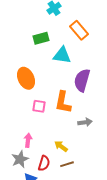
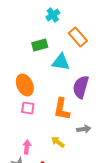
pink square: (39, 106) -> (28, 108), moved
yellow arrow: (61, 146) -> (58, 142), moved

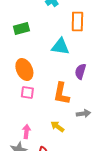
orange rectangle: (78, 37) -> (77, 22), turned 42
green rectangle: (40, 45) -> (21, 28), moved
purple semicircle: (81, 87) -> (80, 72), size x0.7

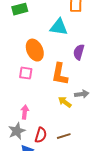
orange ellipse: (24, 70) -> (35, 50), moved
yellow arrow: (57, 126) -> (65, 102), moved

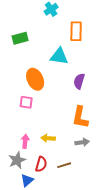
orange L-shape: (60, 74) -> (80, 117), moved
gray arrow: (82, 94) -> (82, 142), moved
yellow arrow: (65, 102) -> (48, 138), moved, turned -32

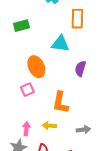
pink square: (26, 102) -> (27, 90), turned -32
orange L-shape: (80, 117) -> (60, 103), moved

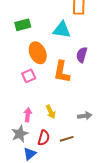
green rectangle: (21, 26) -> (23, 25), moved
orange L-shape: (60, 103) -> (62, 72), moved
yellow arrow: (49, 126) -> (51, 112), turned -120

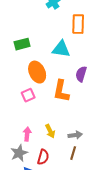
gray arrow: (85, 116) -> (75, 135), moved
brown line: (67, 139) -> (73, 153), moved, turned -56

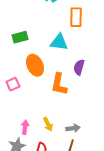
pink square: (28, 95) -> (13, 84), moved

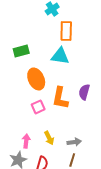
orange rectangle: (76, 17) -> (66, 31), moved
purple semicircle: (79, 67) -> (84, 92), moved
pink square: (13, 84) -> (38, 107), moved

